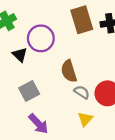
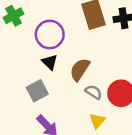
black triangle: (20, 55) -> (50, 62), moved
brown semicircle: (69, 71) -> (80, 70), turned 50

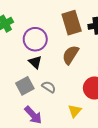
brown semicircle: (80, 70) -> (71, 55), moved
gray semicircle: (94, 92) -> (49, 87), moved

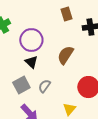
brown rectangle: (72, 23) -> (66, 14), moved, size x0.6
gray semicircle: (49, 87) -> (44, 86), turned -88

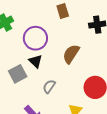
brown rectangle: (66, 14) -> (63, 11), moved
gray square: (21, 85) -> (18, 74), moved

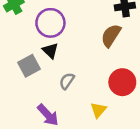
brown semicircle: (71, 54) -> (111, 35), moved

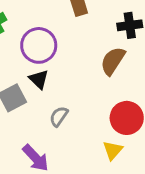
yellow triangle: (98, 110) -> (113, 150), moved

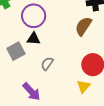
black triangle: (39, 79) -> (34, 39), turned -40

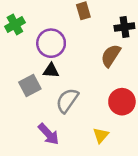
gray semicircle: (47, 64) -> (67, 100), size x1.5
yellow triangle: (83, 86) -> (101, 135), moved

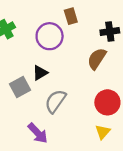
purple circle: (51, 43) -> (50, 36), moved
black triangle: (51, 71) -> (40, 73), turned -35
yellow triangle: (101, 135) -> (103, 132), moved

